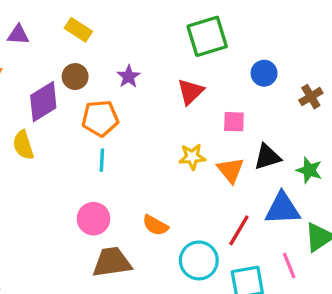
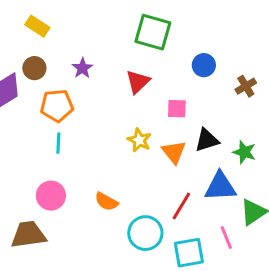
green square: (207, 36) -> (153, 32), turned 33
yellow star: (192, 157) -> (139, 140), turned 30
brown trapezoid: (112, 262) -> (28, 235), moved

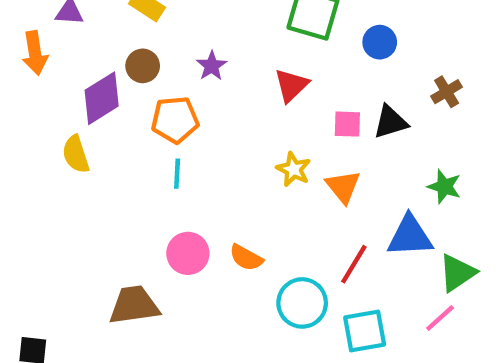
blue circle: (204, 65) -> (380, 42), moved
black triangle: (207, 140) -> (390, 122), moved
pink circle: (51, 196) -> (188, 253), moved
pink line: (226, 238) -> (440, 318), moved, turned 70

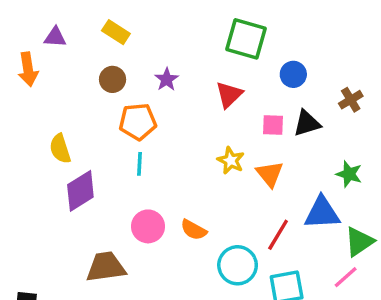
blue circle: (380, 42) -> (293, 74), moved
purple diamond: (102, 98) -> (80, 191), moved

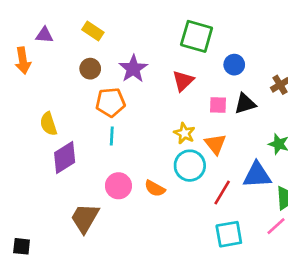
purple star: (167, 79) -> (133, 69), size x1.5
cyan circle: (238, 265) -> (190, 166), moved
brown trapezoid: (106, 267) -> (85, 218), turned -52

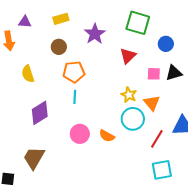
yellow rectangle: (93, 31) -> (61, 19), turned -49
purple star: (133, 69) -> (95, 34), moved
yellow semicircle: (48, 124) -> (28, 74), moved
brown trapezoid: (85, 218) -> (34, 158), moved

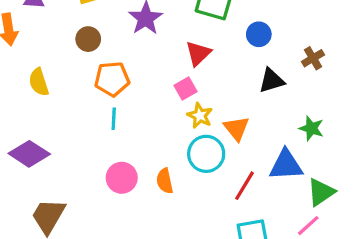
pink square: (154, 74) -> (185, 88), moved, turned -32
purple diamond: (40, 113) -> (29, 154), moved, turned 65
orange semicircle: (107, 136) -> (165, 181), turned 49

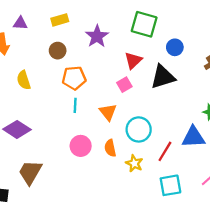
black triangle: (272, 81) -> (163, 77), moved, size x1.4
yellow star: (200, 116) -> (134, 163), moved
orange triangle: (236, 128) -> (108, 112), moved

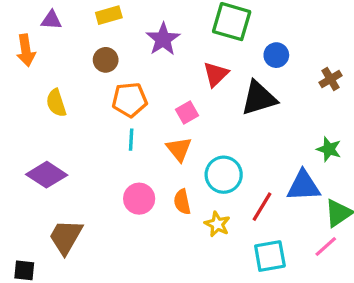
pink square: (124, 85) -> (187, 113), moved

